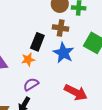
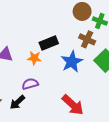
brown cross: (61, 28) -> (87, 39), moved
black rectangle: (37, 42) -> (49, 43), turned 30

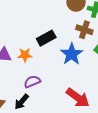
orange star: (34, 58) -> (25, 55), moved

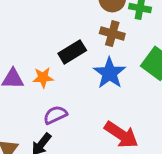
brown cross: (84, 30) -> (112, 34), moved

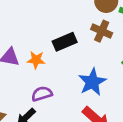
blue star: (109, 73) -> (92, 82), moved

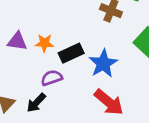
black rectangle: (65, 42) -> (71, 53), moved

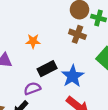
orange star: (44, 43) -> (33, 41), moved

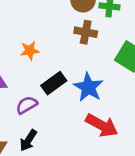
purple semicircle: (32, 88) -> (27, 105), moved

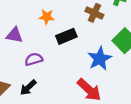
black rectangle: (54, 83) -> (66, 36), moved
blue star: (88, 87) -> (100, 59), moved

